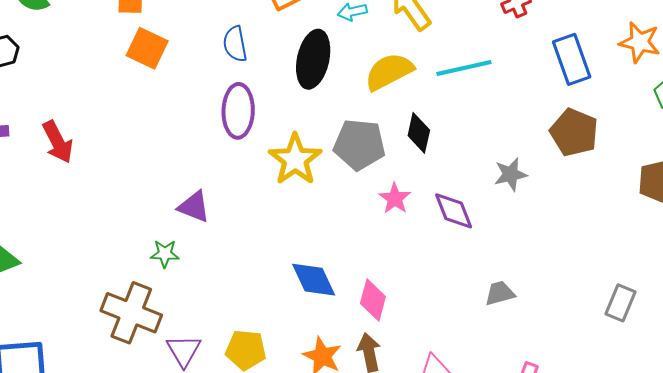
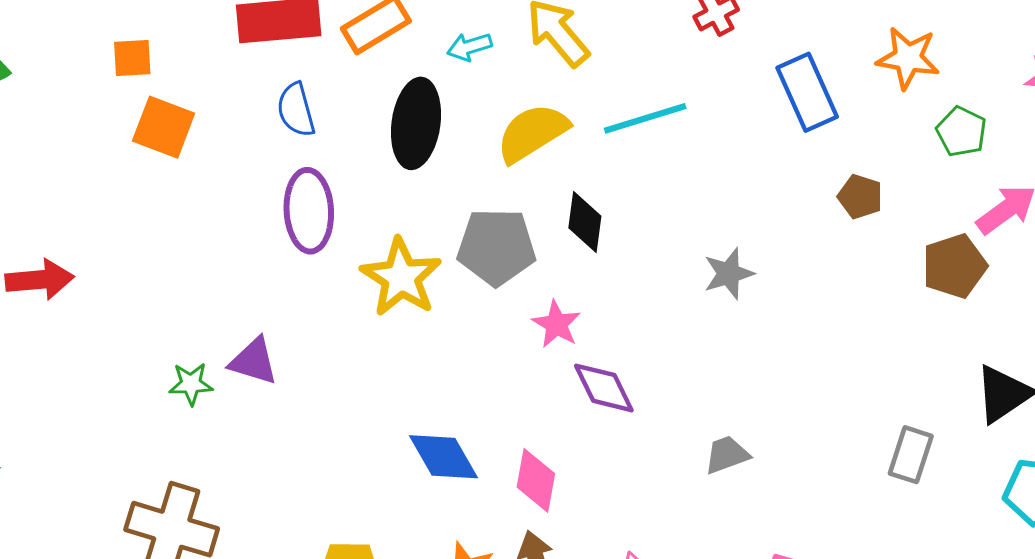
brown pentagon: (574, 132) -> (860, 197), moved, size x0.6
red arrow: (58, 142) -> (40, 280), turned -63
purple diamond: (454, 211) -> (604, 388), moved
green star: (165, 254) -> (191, 384), moved

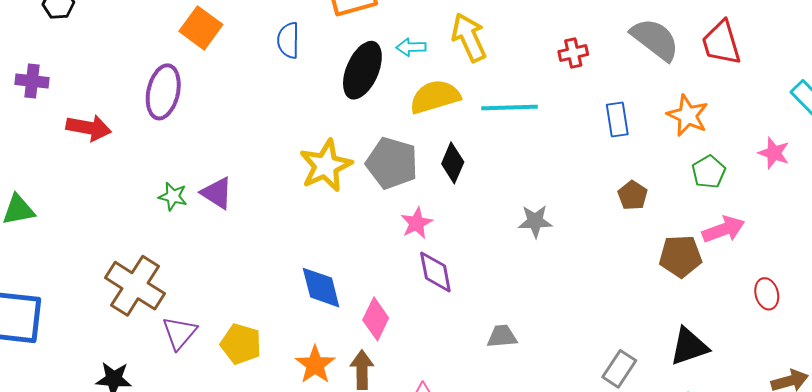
cyan arrow: (469, 47) -> (411, 47), moved
blue rectangle: (807, 92) -> (617, 119), size x0.7
purple ellipse: (309, 211) -> (163, 92), moved
red arrow: (40, 280) -> (89, 128), moved

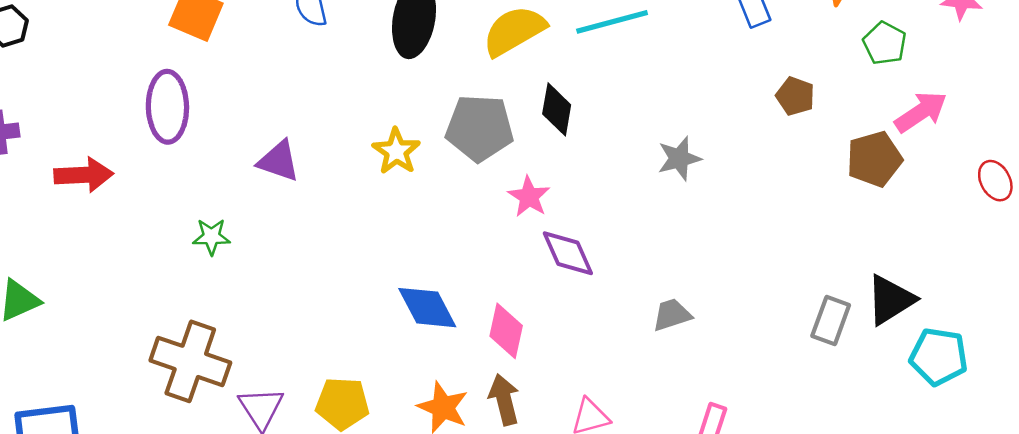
yellow star: (326, 166) -> (396, 151), size x0.7
purple triangle: (217, 193) -> (279, 161), moved
black triangle: (689, 346) -> (890, 300), moved

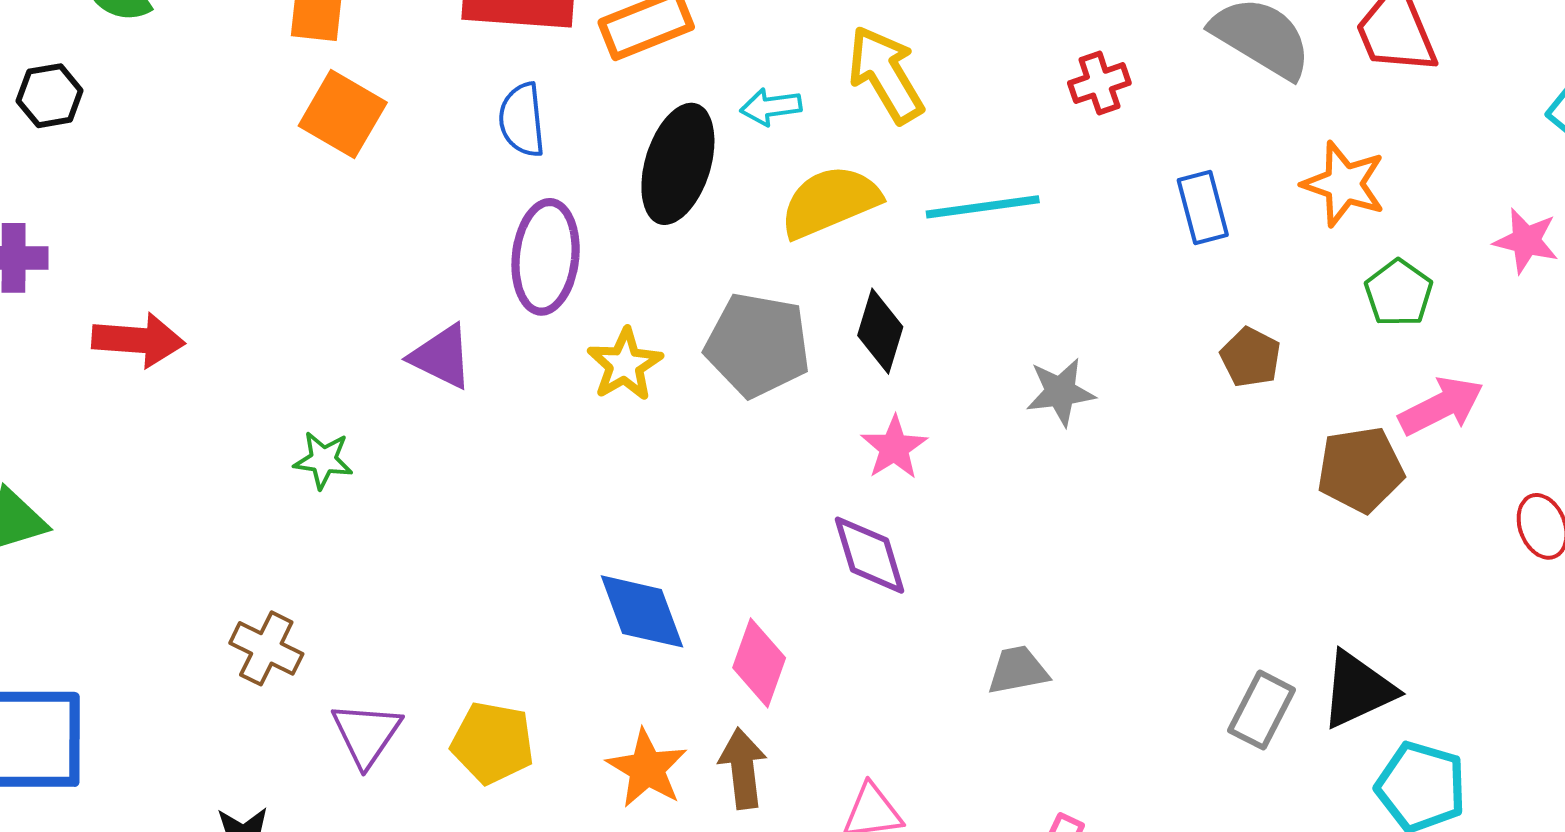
purple ellipse: (167, 107) -> (546, 257), moved
gray star: (679, 158) -> (1060, 392), moved
pink star: (529, 197) -> (894, 448), moved
brown cross: (190, 361) -> (266, 648), size x0.6

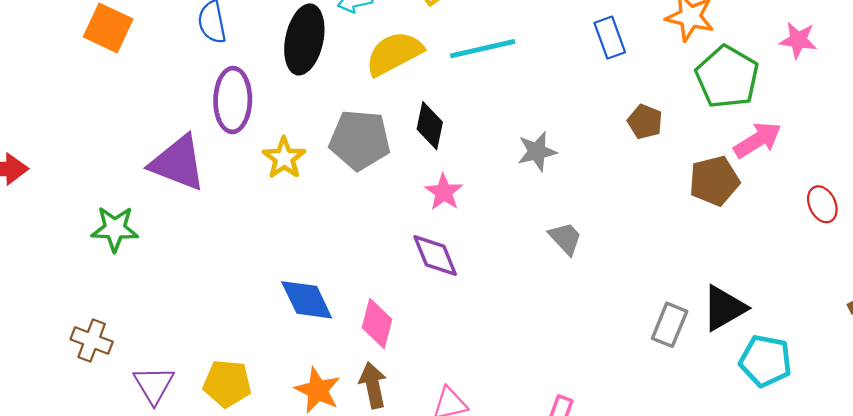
green pentagon: (1399, 293) -> (727, 77), size x1.6
purple triangle: (442, 357) -> (178, 163), size x1.5
green star: (323, 460) -> (115, 229), size x1.4
gray trapezoid: (1018, 670) -> (565, 238), moved, turned 63

